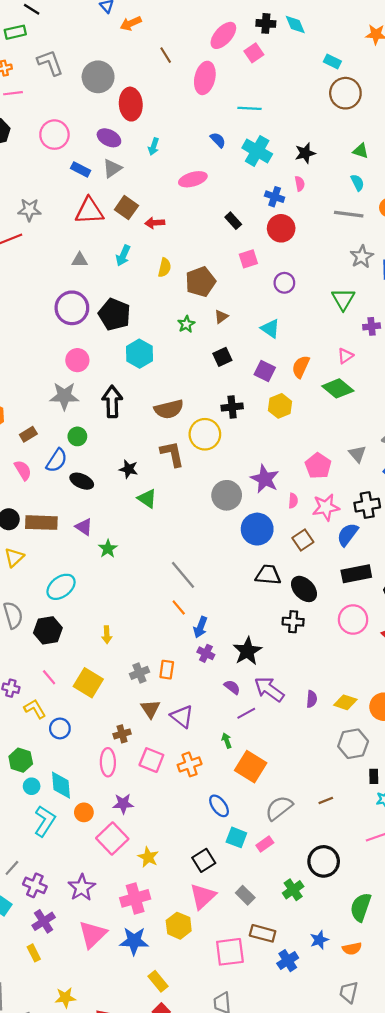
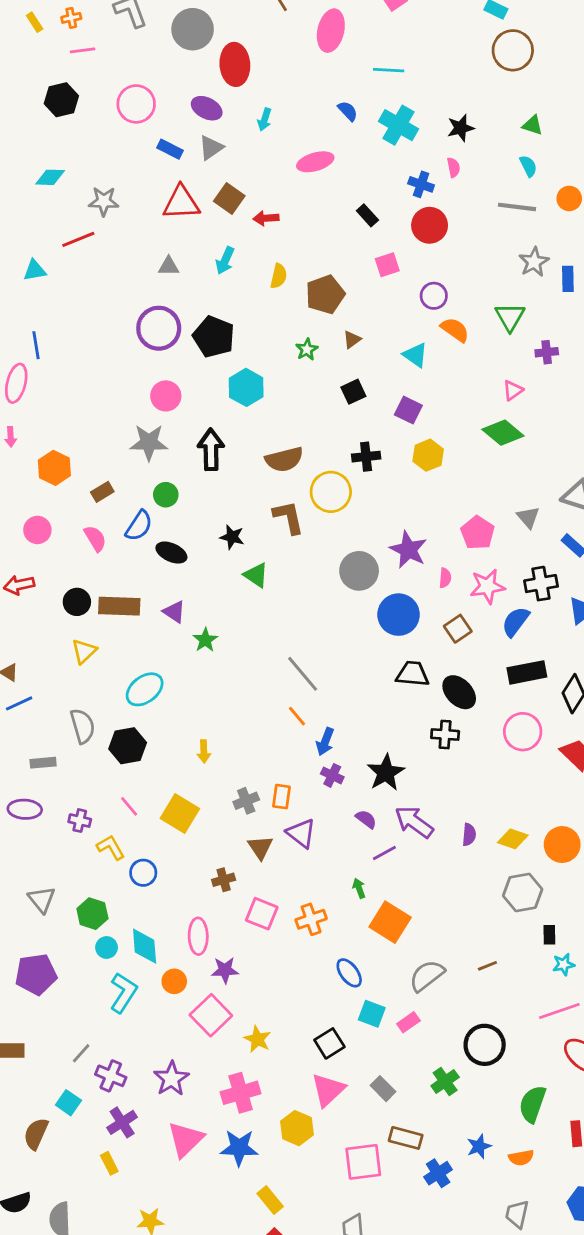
orange semicircle: (301, 367) -> (455, 330), moved, turned 100
purple triangle: (182, 716) -> (301, 833), moved
pink ellipse: (108, 762) -> (198, 936), moved

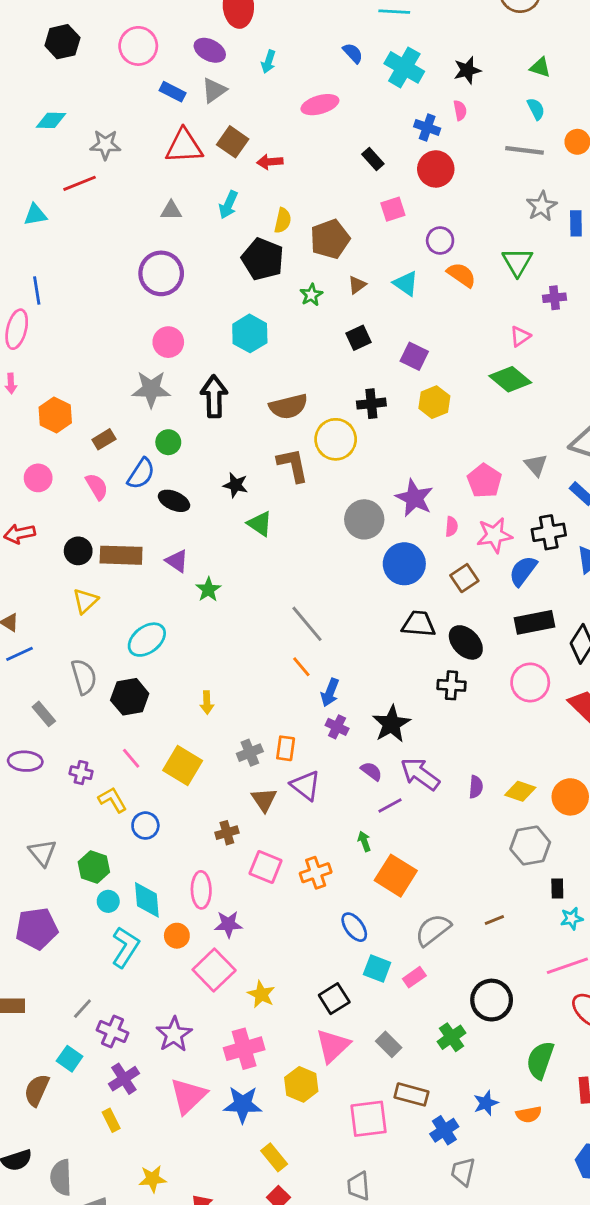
black pentagon: (214, 337) -> (263, 259), moved
cyan triangle: (415, 355) -> (406, 283), moved
gray rectangle: (43, 763) -> (44, 714), turned 55
gray trapezoid: (517, 1214) -> (463, 1172), moved

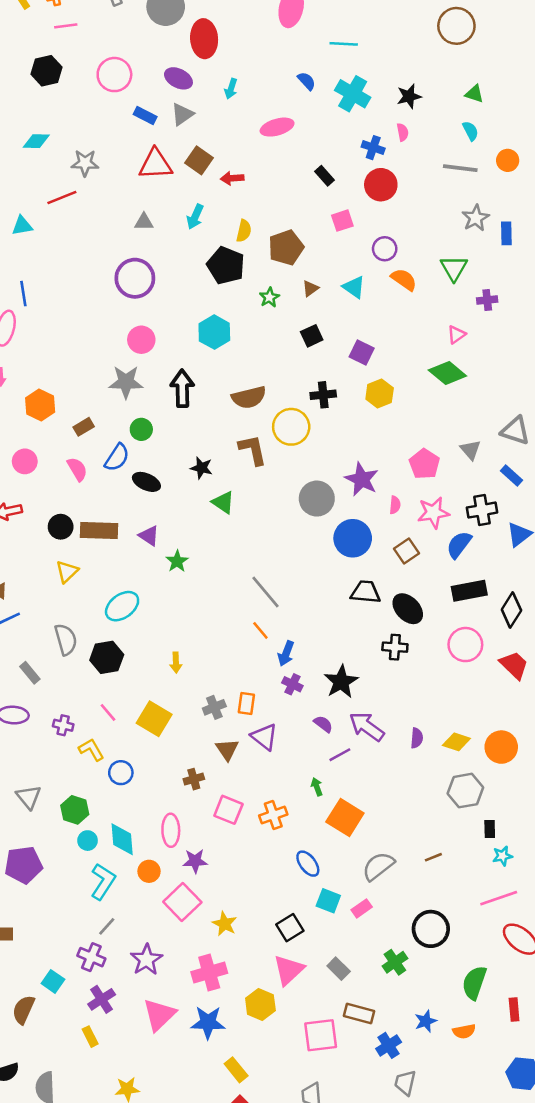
gray line: (82, 1009) -> (107, 926), moved

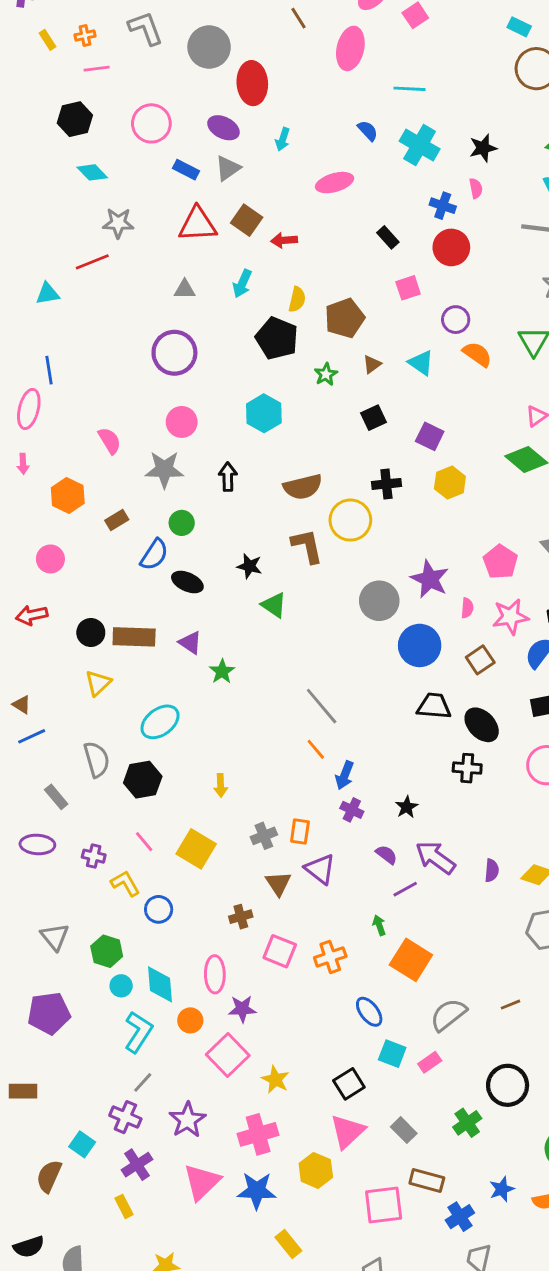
cyan diamond: (36, 141) -> (92, 172), moved, turned 44
black arrow: (182, 388) -> (228, 477), size x0.7
pink semicircle: (77, 469) -> (110, 441), moved
black star: (341, 682) -> (407, 807), size x0.6

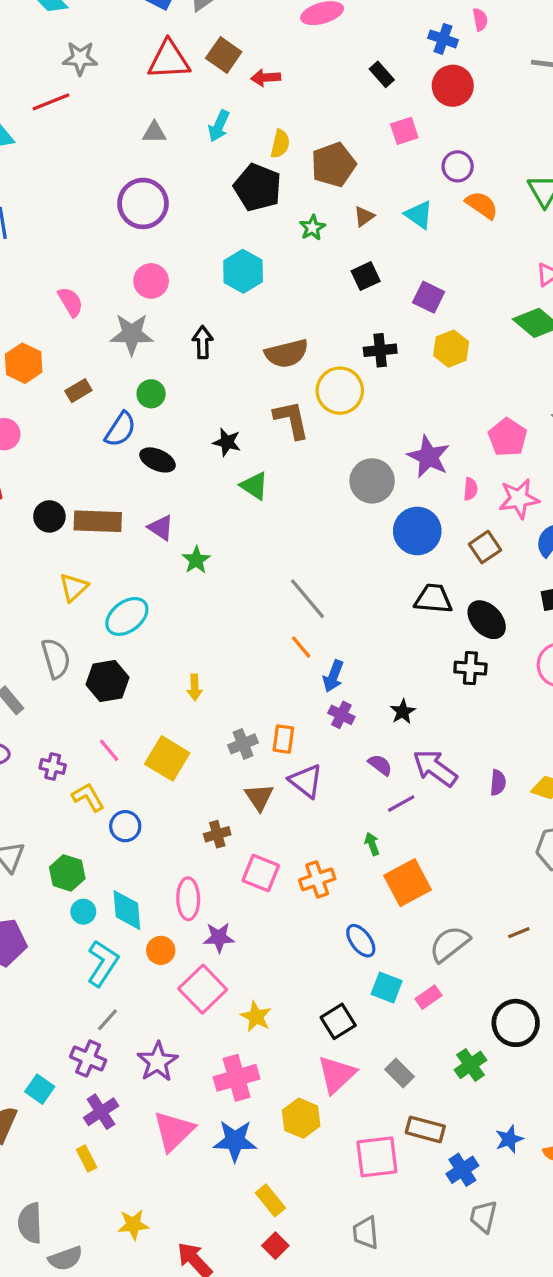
yellow triangle: (98, 683) -> (74, 587), moved
orange square: (411, 960) -> (408, 883), turned 30

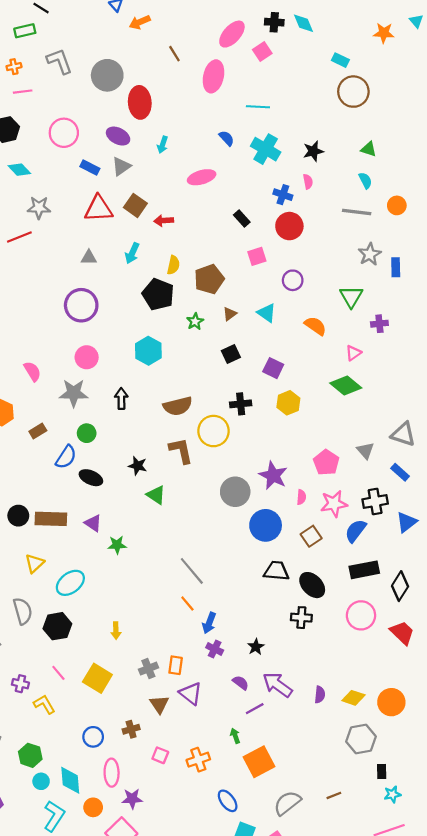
orange semicircle: (482, 205) -> (315, 326), moved
green star: (196, 560) -> (117, 545), turned 30
blue circle: (125, 826) -> (93, 737), moved
pink square: (261, 873) -> (160, 755), size x0.7

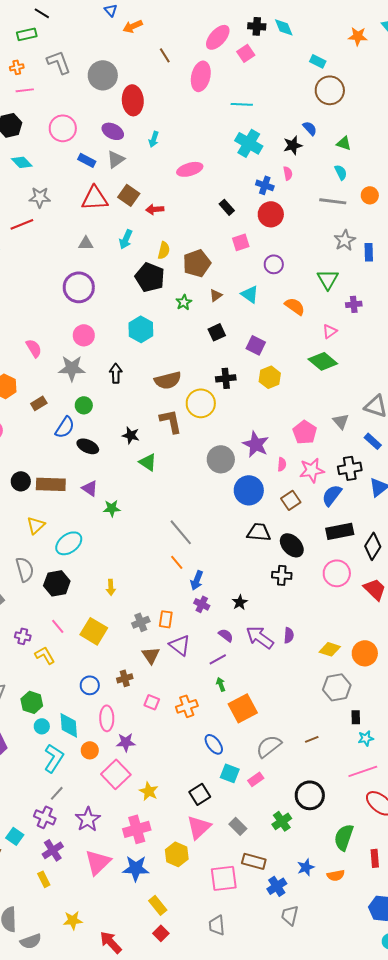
blue semicircle: (227, 138) -> (310, 128), moved
purple semicircle: (320, 695) -> (289, 635), moved
purple line: (255, 709) -> (218, 659), moved

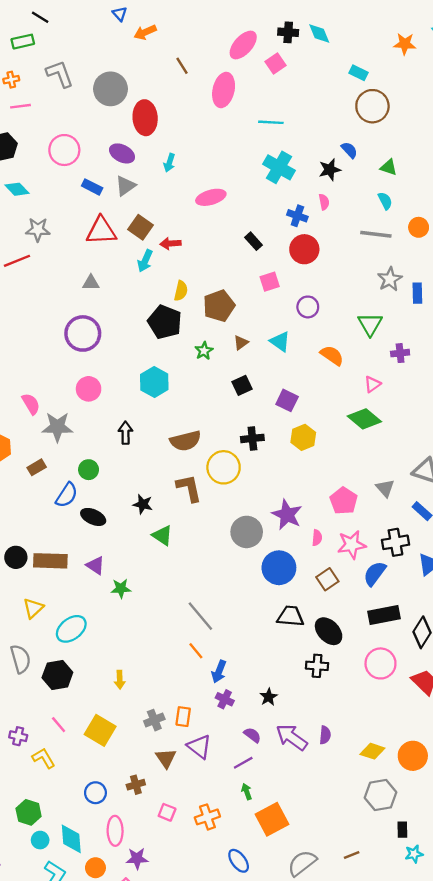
cyan arrow: (126, 239) -> (145, 261), moved
gray star: (72, 368) -> (57, 427), moved

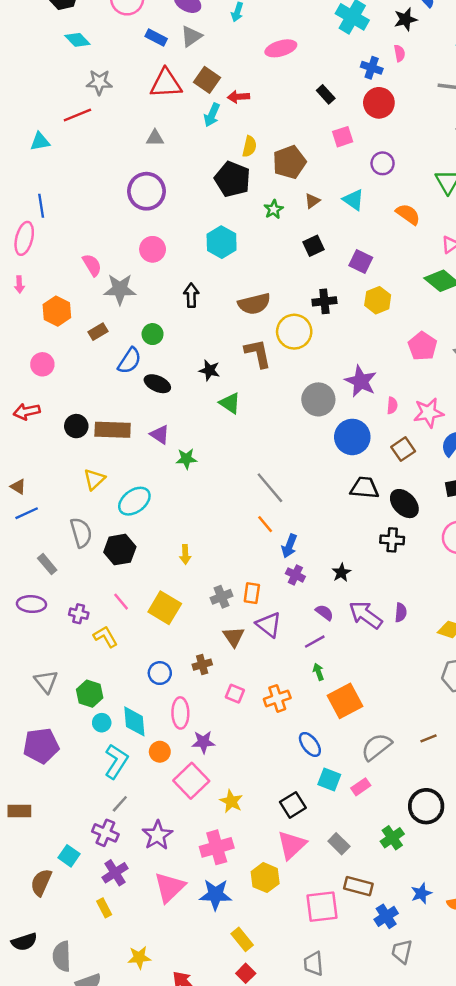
pink pentagon: (344, 501) -> (422, 346), moved

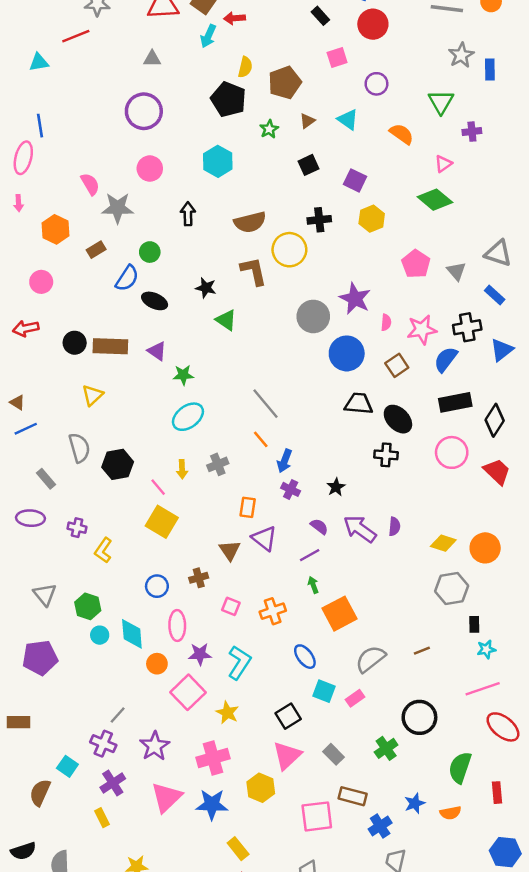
cyan ellipse: (134, 501) -> (188, 417), moved
gray cross: (222, 597) -> (218, 464), moved
pink line: (121, 602) -> (158, 487), moved
yellow L-shape: (105, 637) -> (103, 550), turned -115
cyan L-shape: (116, 761) -> (239, 662), moved

